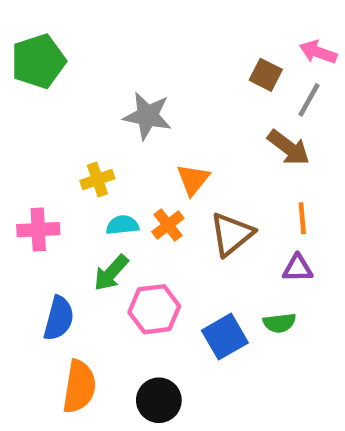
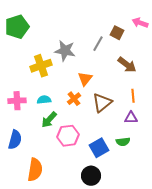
gray line: (309, 100) -> (98, 44), moved
yellow cross: (97, 180) -> (41, 66), moved, size x1.5
cyan semicircle: (122, 225) -> (44, 100), moved
blue semicircle: (59, 318) -> (15, 140), moved
black circle: (159, 400) -> (91, 176), moved

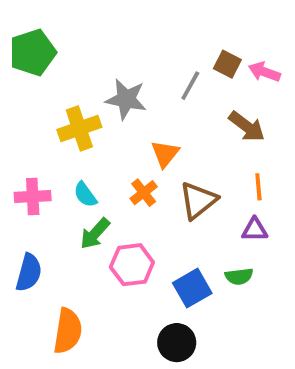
pink arrow: (140, 23) -> (264, 72), moved
cyan semicircle: (44, 100) -> (85, 195), turned -120

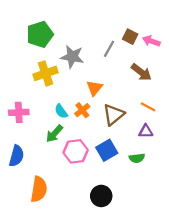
green pentagon: (33, 52) -> (40, 34), moved
orange line: (258, 187) -> (148, 107), turned -56
cyan semicircle: (85, 195) -> (61, 111), moved
blue square: (192, 288) -> (107, 150), moved

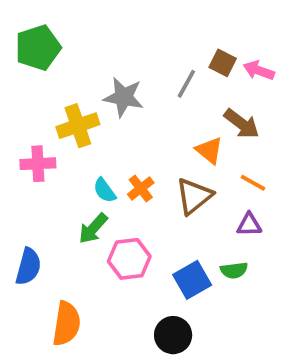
green pentagon: (40, 34) -> (38, 48), moved
orange triangle: (95, 88) -> (209, 150), moved, turned -30
pink cross: (19, 112) -> (38, 164), moved
blue square: (107, 150) -> (192, 280), moved

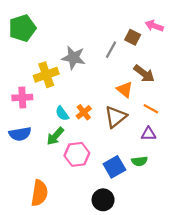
pink arrow: (259, 70) -> (154, 26), moved
blue semicircle: (28, 267) -> (20, 134), moved, turned 65

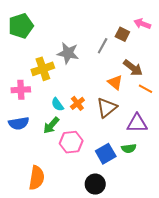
orange line: (151, 109) -> (145, 89), moved
purple triangle: (149, 134) -> (137, 123), size x1.5

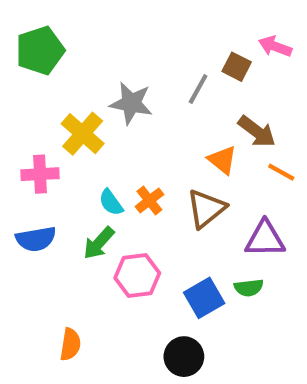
yellow cross: (43, 69) -> (83, 134), turned -30
orange semicircle: (37, 178) -> (70, 344), size x0.7

